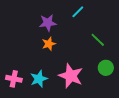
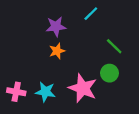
green circle: (106, 68) -> (109, 73), moved
cyan star: (39, 79) -> (45, 92), turned 30

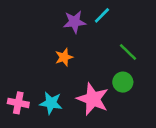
purple star: (56, 26) -> (74, 22), moved

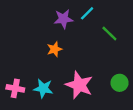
green line: (128, 52) -> (109, 33), moved
green circle: (123, 82) -> (120, 83), moved

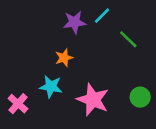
pink cross: (15, 88) -> (18, 104), turned 30
cyan star: (43, 88) -> (51, 87), moved

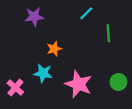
purple star: (74, 22) -> (34, 17), moved
green line: (128, 39) -> (108, 33), turned 42

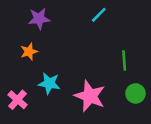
green line: (108, 33) -> (124, 60), moved
orange star: (54, 49) -> (29, 52), moved

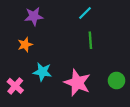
green line: (124, 60) -> (90, 40), moved

